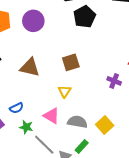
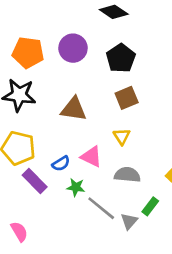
black pentagon: (84, 17) -> (121, 58), moved
pink triangle: (51, 116) -> (91, 157), moved
gray semicircle: (77, 122) -> (127, 175), moved

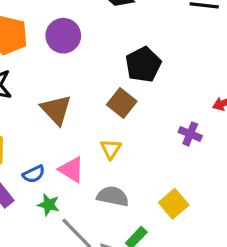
black pentagon: (121, 58) -> (143, 64), moved
brown square: (127, 98) -> (122, 103), turned -35
brown triangle: (74, 109) -> (56, 110), turned 32

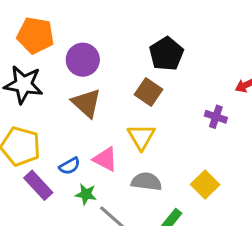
purple circle: (63, 36) -> (83, 60), moved
yellow triangle: (111, 149) -> (141, 137), size x1.4

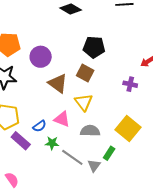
black pentagon: (166, 54) -> (94, 47), turned -30
brown triangle: (86, 103) -> (58, 83), moved
yellow square: (205, 185) -> (128, 129), size x1.4

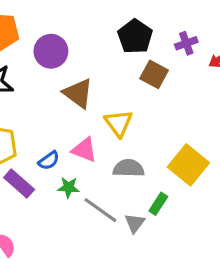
black pentagon: (94, 47) -> (135, 36), turned 30
brown square: (85, 73) -> (154, 74), moved
purple cross: (130, 84) -> (186, 43), moved, turned -32

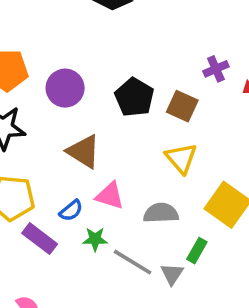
black pentagon: (135, 36) -> (134, 97), moved
brown triangle: (78, 93) -> (84, 151), moved
yellow triangle: (119, 123) -> (181, 158), moved

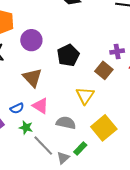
brown square: (182, 106) -> (104, 70), moved

